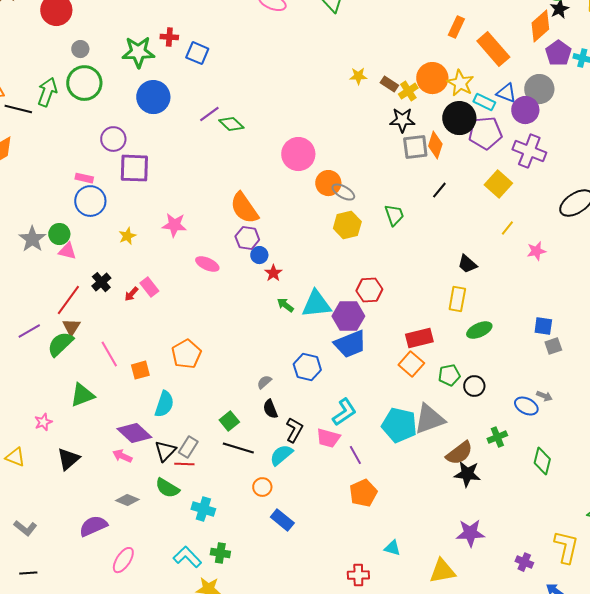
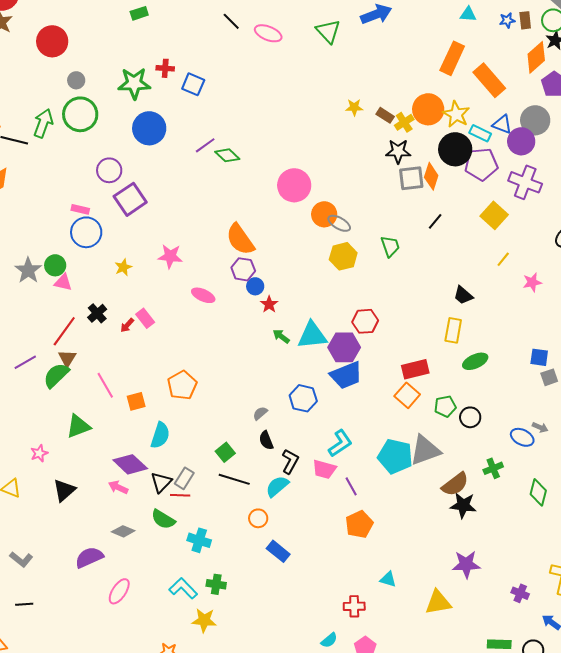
orange rectangle: (456, 27) -> (452, 58), size x1.5
purple square: (134, 168) -> (130, 199), turned -36

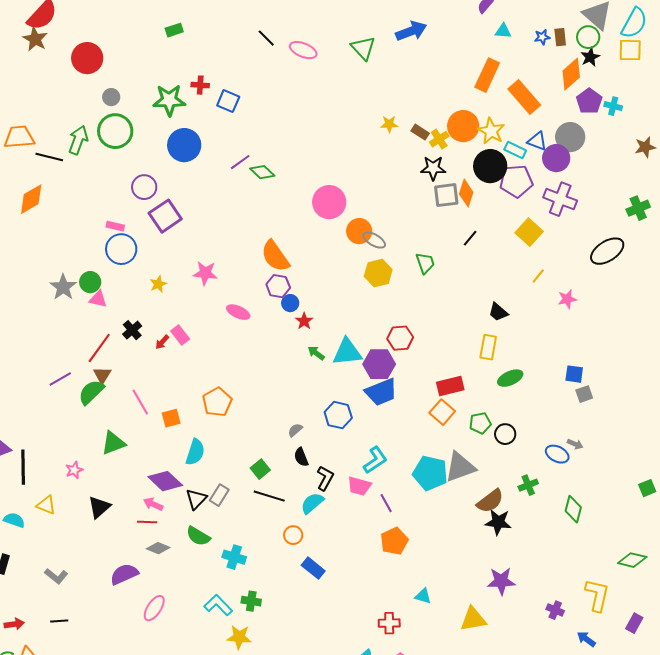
red line: (180, 495) -> (147, 522), moved

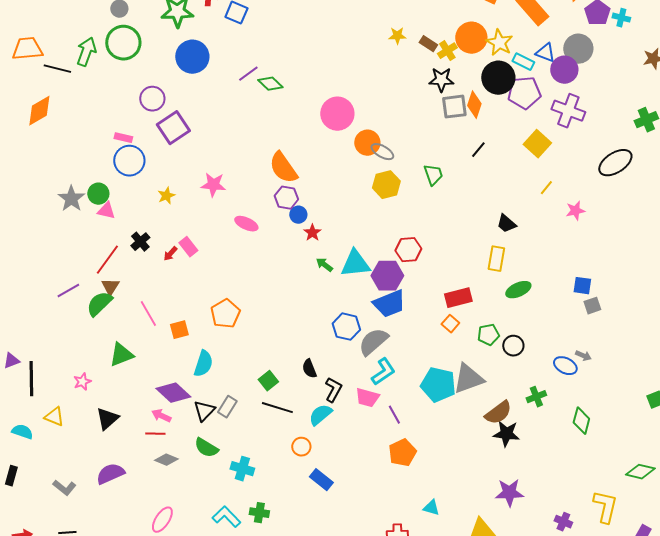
orange square: (442, 412) -> (450, 324), size x0.7
gray semicircle: (295, 430) -> (373, 342), moved, size x2.0
purple semicircle: (124, 574) -> (110, 474), moved

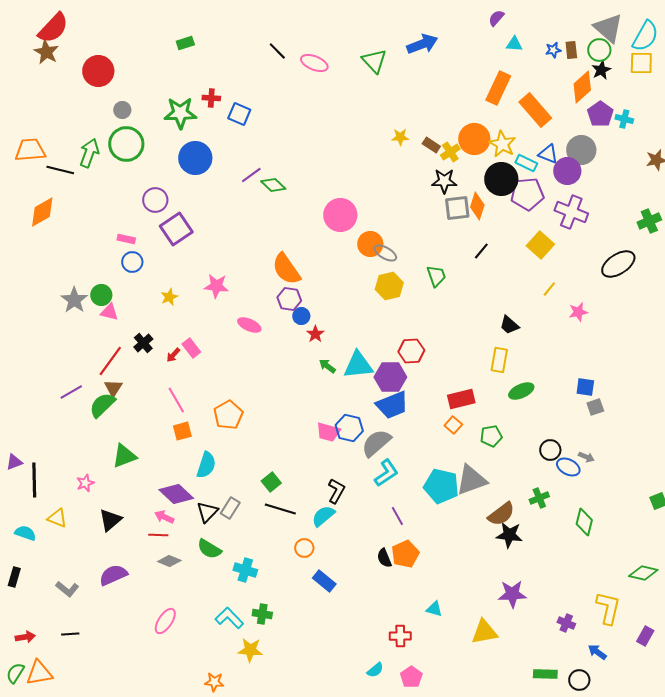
blue circle: (129, 161) -> (132, 262), size x0.7
pink line: (148, 314) -> (176, 400), moved
black circle: (513, 346) -> (550, 450), moved
black semicircle: (309, 369) -> (384, 558), moved
pink trapezoid: (367, 398) -> (328, 432), moved

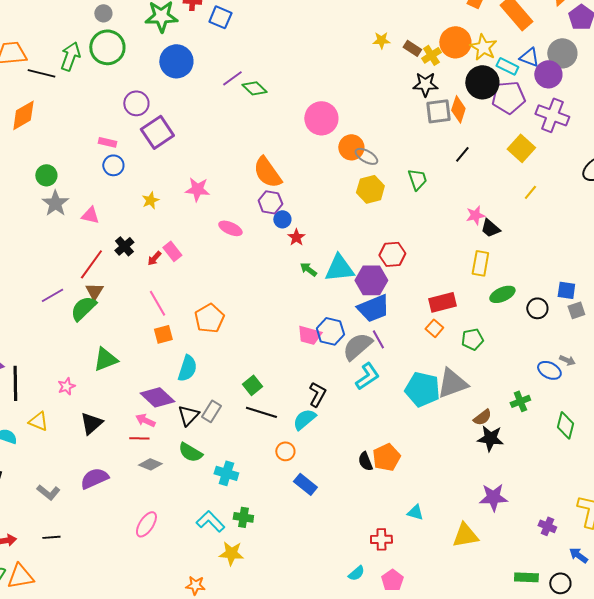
green circle: (101, 295) -> (46, 175), moved
pink star: (578, 312) -> (475, 215), moved
black circle: (550, 450) -> (537, 308), moved
brown semicircle: (501, 514) -> (482, 417), size x0.7
purple line: (397, 516) -> (378, 339), moved

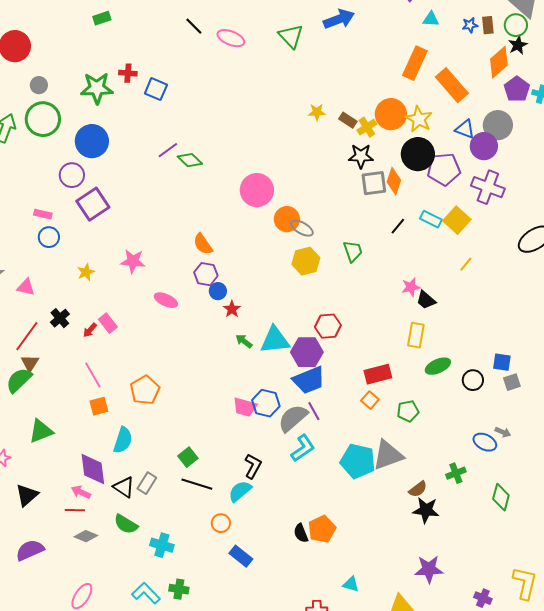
blue circle: (176, 61) -> (92, 141), moved
cyan rectangle: (507, 66) -> (431, 219), moved
orange semicircle: (267, 172) -> (203, 244), size x0.7
purple diamond: (157, 397) -> (93, 469), turned 40
black triangle: (188, 415) -> (124, 487), turned -40

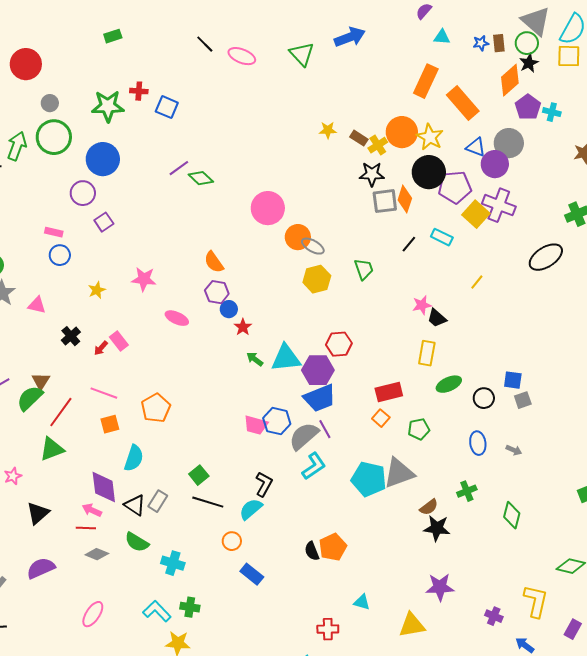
purple square: (93, 204) -> (104, 222), size x0.6
yellow square: (457, 220) -> (476, 214), moved
red line: (27, 336) -> (61, 412), moved
pink line: (93, 375) -> (104, 393), turned -40
blue ellipse: (485, 442) -> (478, 443), moved, turned 55

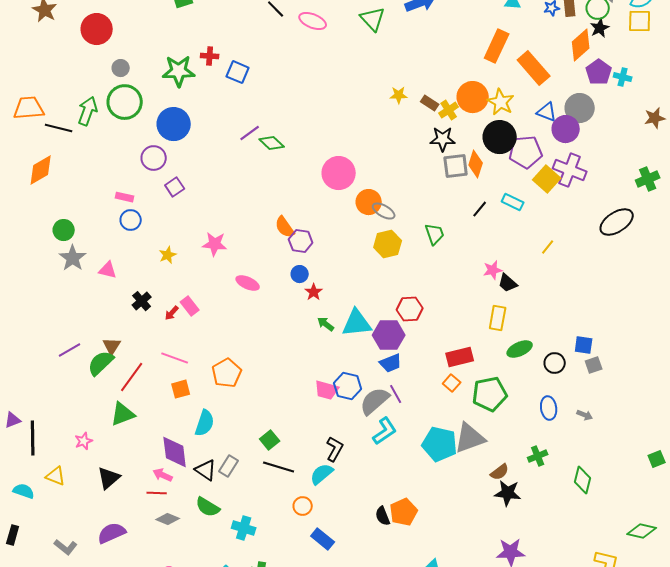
purple hexagon: (217, 292) -> (301, 241), moved
blue trapezoid: (320, 398) -> (391, 363), size x0.7
green pentagon: (419, 429) -> (490, 394), size x1.6

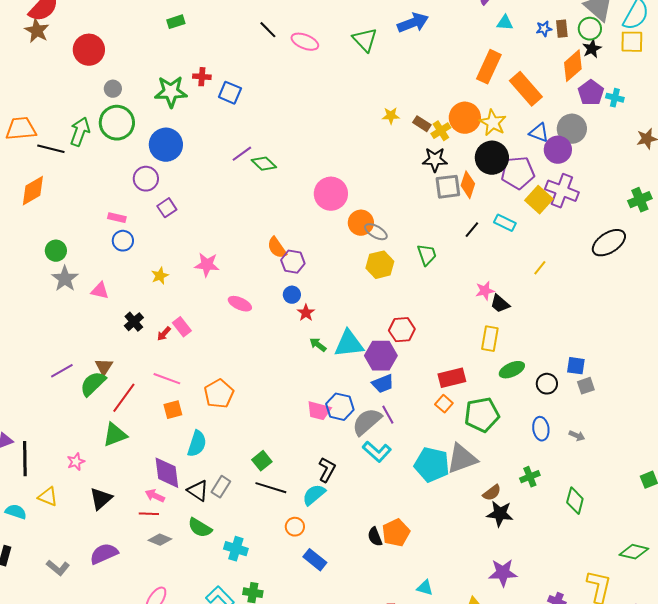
cyan L-shape: (385, 431) -> (377, 452), turned 76

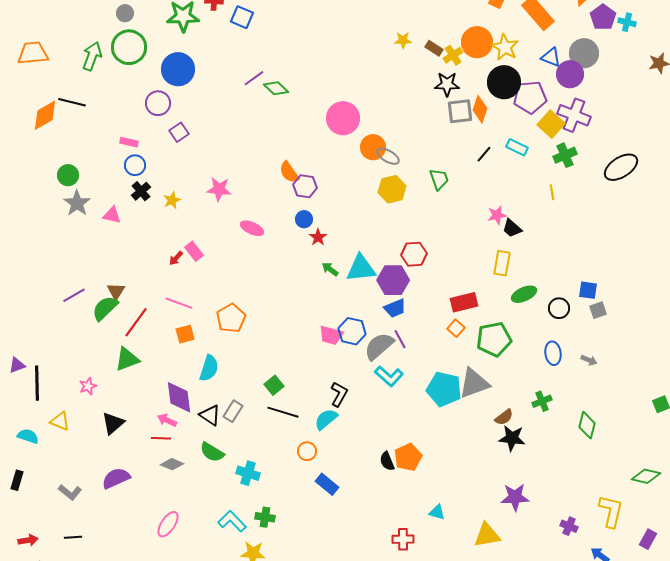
black line: (51, 149) -> (72, 102), moved
green cross: (640, 200) -> (565, 155), moved
yellow line: (540, 268) -> (552, 192), turned -49
black cross: (134, 322) -> (141, 191), moved

